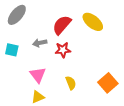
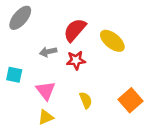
yellow ellipse: (93, 22) -> (112, 41), moved
cyan square: (12, 50) -> (14, 75), moved

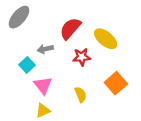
red star: (76, 60) -> (82, 57), moved
cyan square: (14, 75) -> (27, 65), moved, turned 35
orange square: (131, 100) -> (116, 83), moved

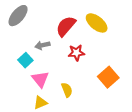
yellow ellipse: (106, 39) -> (97, 23), moved
yellow semicircle: (81, 95) -> (67, 90), moved

